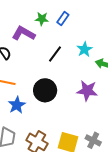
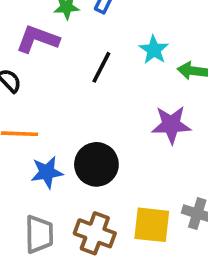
black circle: (45, 90) -> (96, 164), moved
blue star: (17, 105) -> (47, 172), turned 30

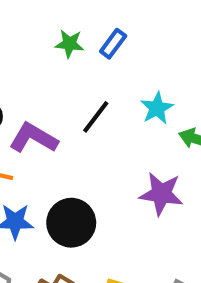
purple L-shape: (38, 39) -> (33, 138), moved

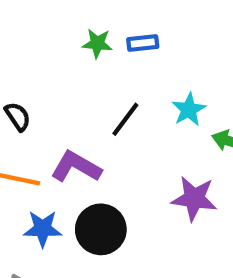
blue rectangle: (113, 44) -> (143, 43), turned 48
purple L-shape: (33, 138) -> (76, 167), moved

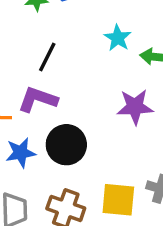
black line: (125, 119) -> (47, 57), moved

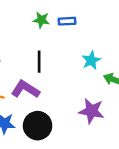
black line: (47, 57) -> (39, 62), turned -40

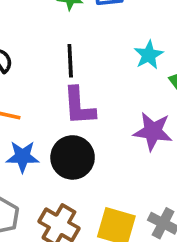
purple L-shape: (25, 89) -> (79, 106), moved, turned -124

